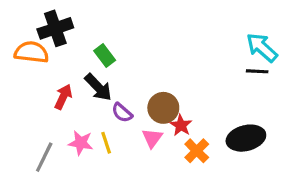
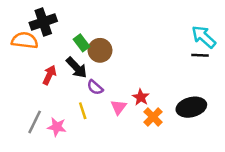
brown circle: (163, 108) -> (100, 50), moved
pink star: (81, 143) -> (57, 127), moved

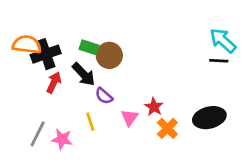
black cross: (43, 22) -> (46, 54), moved
green rectangle: (81, 43) -> (89, 47), turned -35

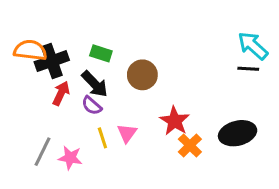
brown circle: (109, 55) -> (142, 75), moved
purple semicircle: (104, 96) -> (92, 106), moved
red star: (154, 107) -> (175, 121), size x1.4
pink triangle: (130, 118) -> (127, 133), moved

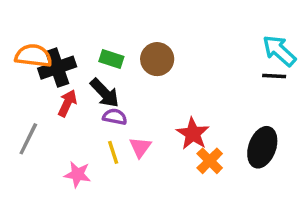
brown circle: (142, 75) -> (157, 59), moved
purple semicircle: (92, 106) -> (115, 117), moved, turned 150
black ellipse: (238, 133) -> (262, 147), turned -56
gray line: (43, 152) -> (28, 139), moved

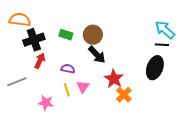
orange semicircle: (33, 56) -> (20, 20), moved
black arrow: (105, 93) -> (97, 55), moved
gray line: (28, 139) -> (17, 82), turned 42
black ellipse: (262, 147) -> (155, 68), moved

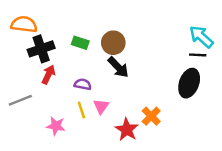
red star: (114, 79) -> (127, 130), moved

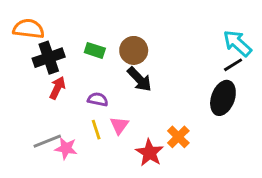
black line: (198, 55) -> (233, 65), turned -35
gray line: (20, 100) -> (47, 141), moved

